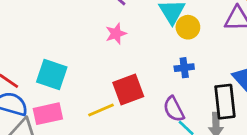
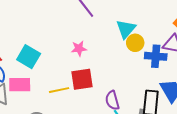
pink star: (116, 34) -> (79, 49), moved
blue cross: (184, 68) -> (156, 56), moved, size x1.5

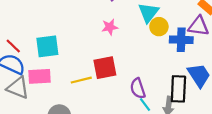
pink star: (79, 49) -> (110, 27), moved
cyan square: (29, 57) -> (47, 46), turned -35

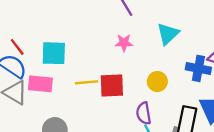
yellow circle: (159, 27) -> (157, 81), moved
yellow line: (81, 80) -> (87, 82), moved

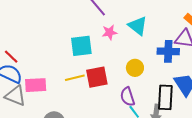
cyan triangle: (168, 34) -> (138, 26), turned -30
pink star: (124, 43) -> (110, 32), moved
cyan square: (54, 53) -> (81, 46), moved

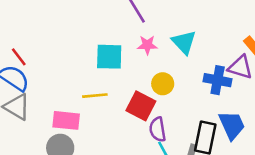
yellow circle: (135, 68) -> (163, 84), moved
red square: (97, 77) -> (141, 106), moved, turned 30
pink rectangle: (36, 85) -> (66, 120), moved

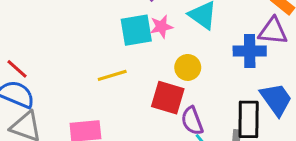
cyan square: (109, 57) -> (136, 30), moved
yellow line: (95, 96) -> (112, 75), moved

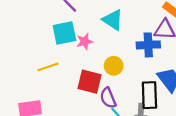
pink star: (161, 27) -> (85, 41), moved
yellow circle: (188, 67) -> (114, 66), moved

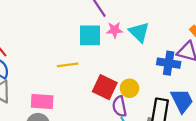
pink star: (85, 41) -> (115, 30), moved
yellow circle: (114, 66) -> (129, 88), moved

